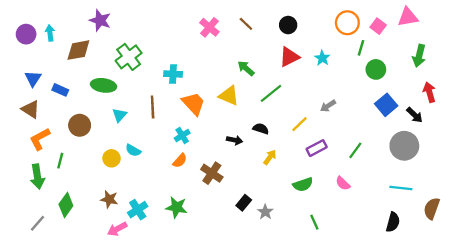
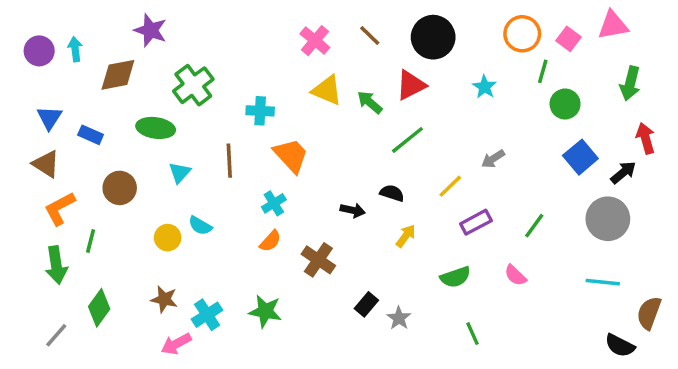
black circle: (288, 25) -> (433, 37), size x1.6
red triangle: (289, 57) -> (411, 85), moved
yellow triangle: (229, 96) -> (327, 90), moved
black arrow: (415, 115) -> (623, 173), turned -84
black semicircle: (393, 222) -> (620, 346), moved, turned 102

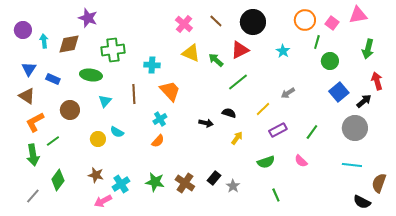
cyan arrow: (75, 49) -> (44, 41), moved
green cross: (193, 85) -> (113, 50), turned 30
green line: (91, 241) -> (53, 141), turned 40
brown cross: (318, 260) -> (185, 183), moved

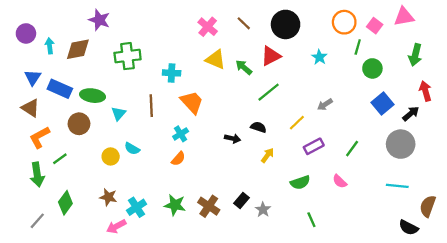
green ellipse: (91, 75) -> (93, 96), moved
blue rectangle: (53, 79) -> (60, 89), size x1.5

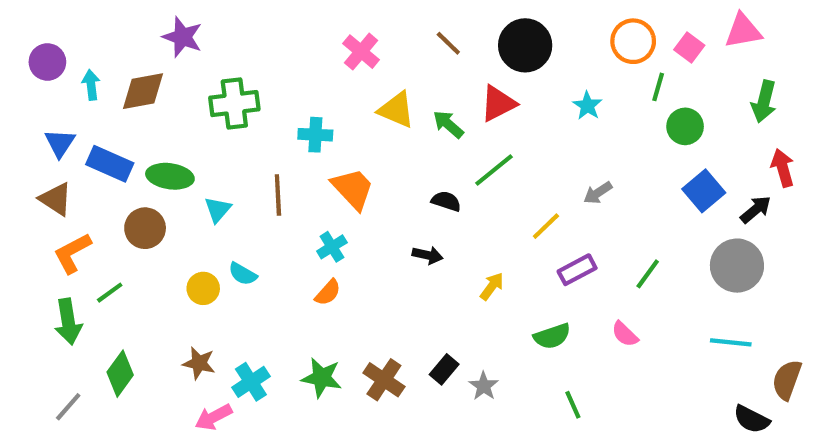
pink cross: (208, 27) -> (361, 52), moved
black semicircle: (258, 127) -> (446, 201), moved

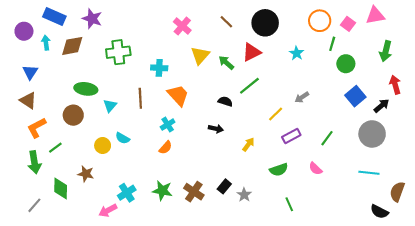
yellow triangle: (396, 110) -> (200, 55), turned 48
blue rectangle: (110, 164) -> (54, 17), moved
brown star: (199, 363) -> (86, 174), moved
green diamond: (120, 374) -> (61, 188), turned -35

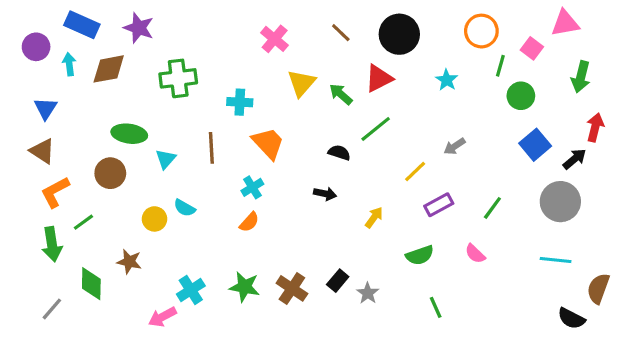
pink square: (348, 24) -> (532, 48), moved
red arrow: (395, 85) -> (595, 127), turned 30

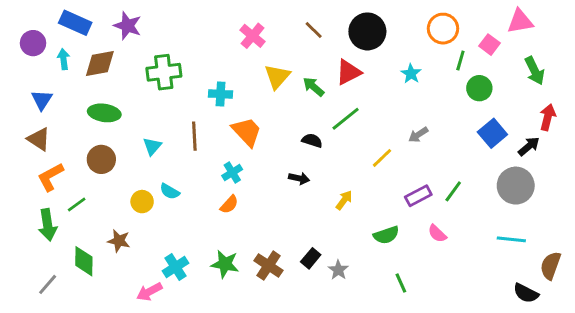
green arrow: (581, 77) -> (535, 71), turned -40
green ellipse: (129, 134) -> (104, 113), moved
purple rectangle: (439, 205) -> (418, 196), moved

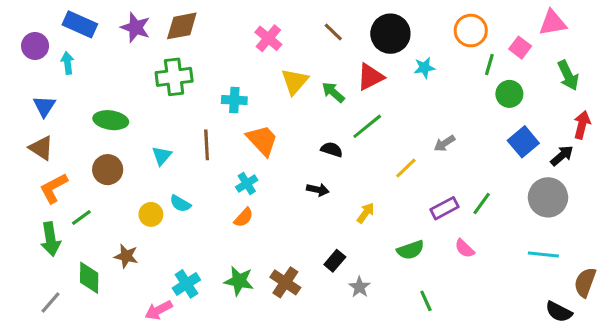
brown diamond: (100, 63) -> (182, 26), moved
cyan star: (411, 74) -> (424, 68), moved, turned 30
black rectangle: (311, 258) -> (335, 261), moved

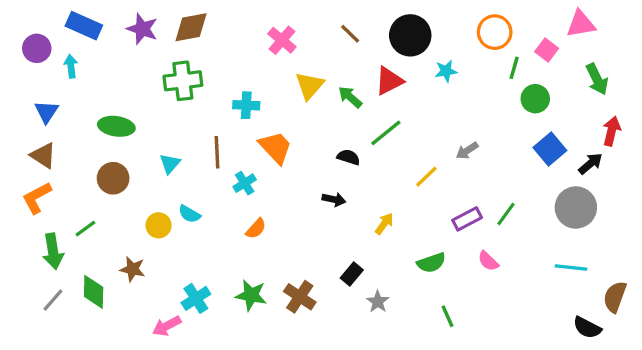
cyan cross: (247, 183) -> (245, 183), moved
orange L-shape: (54, 188) -> (37, 198), moved
gray line: (50, 302) -> (53, 300), moved

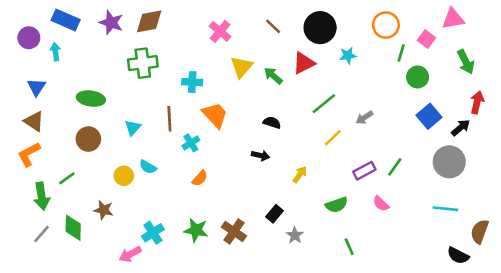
green line: (386, 133) -> (324, 104), moved

